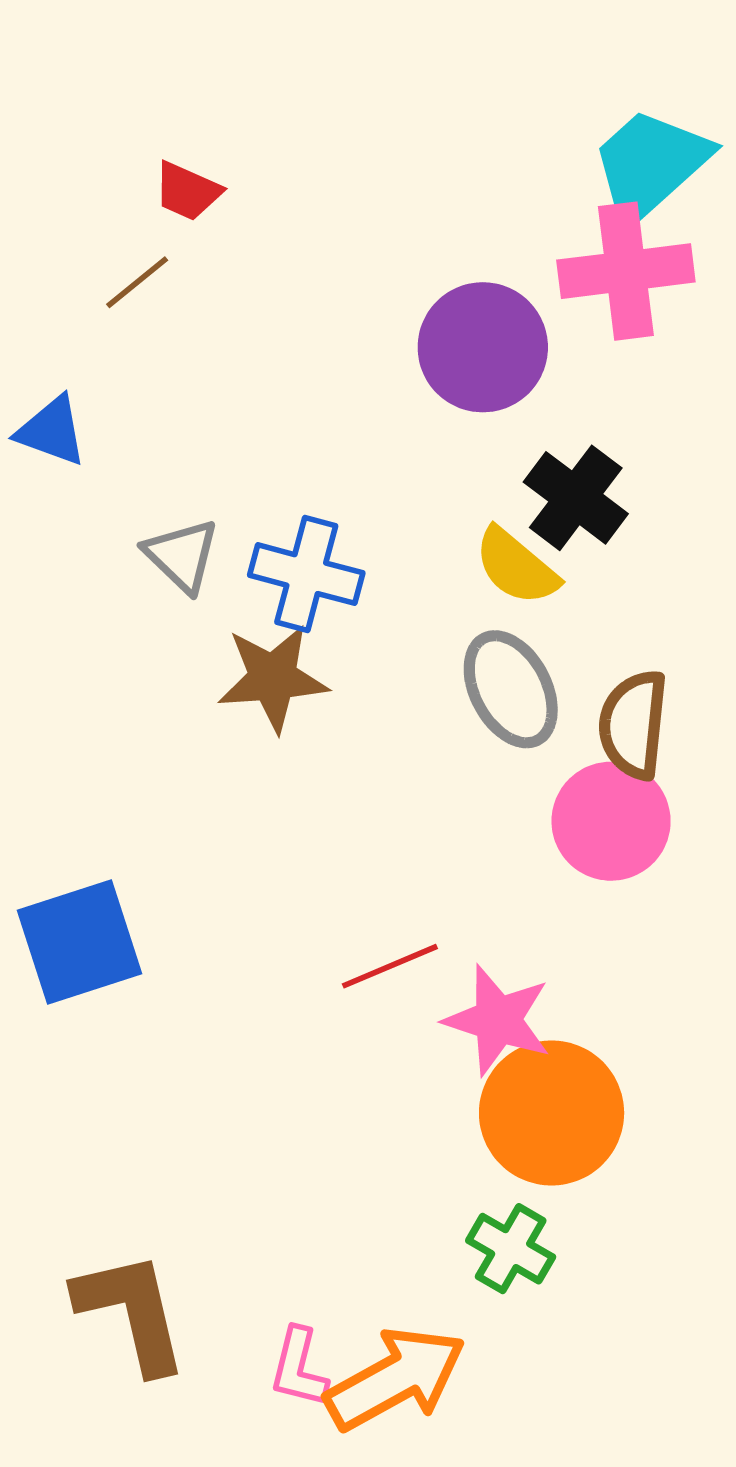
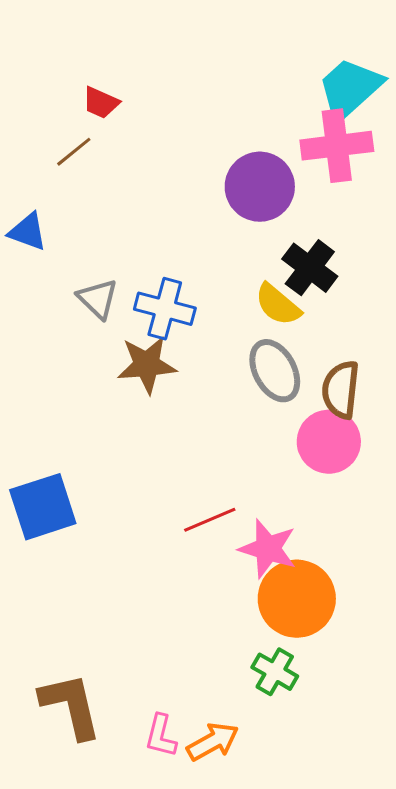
orange arrow: (395, 1379) -> (213, 742), size x0.7

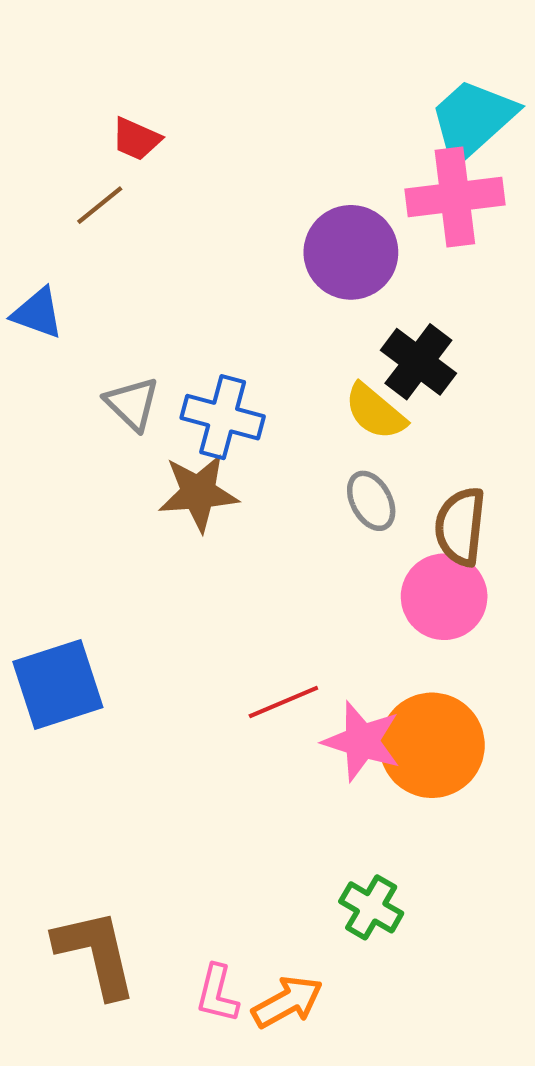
gray ellipse: (275, 371) -> (371, 501), size x0.7
orange circle: (297, 599) -> (432, 745), moved

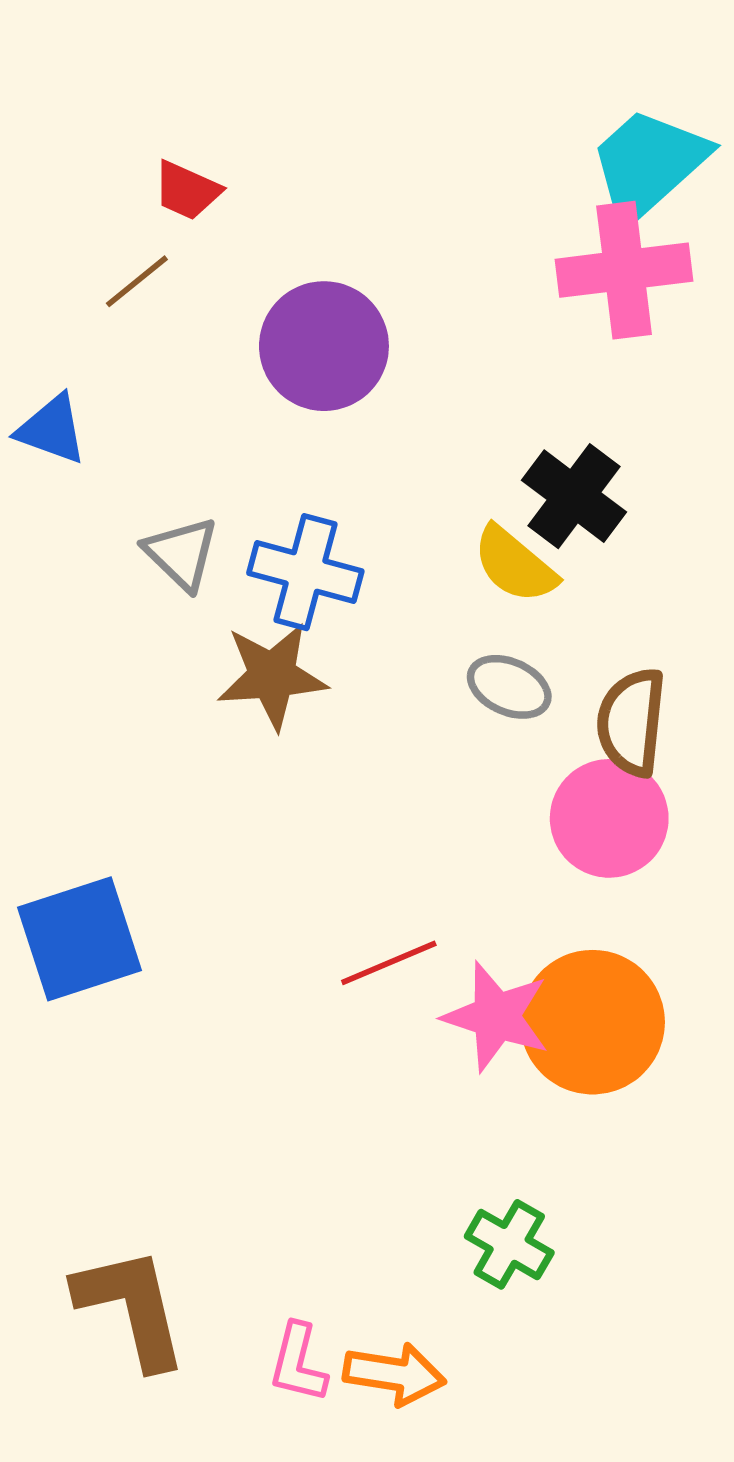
purple circle: (351, 252) -> (324, 346), moved
gray ellipse: (371, 501) -> (509, 687), turned -38
orange arrow: (287, 1002) -> (394, 1374), turned 38

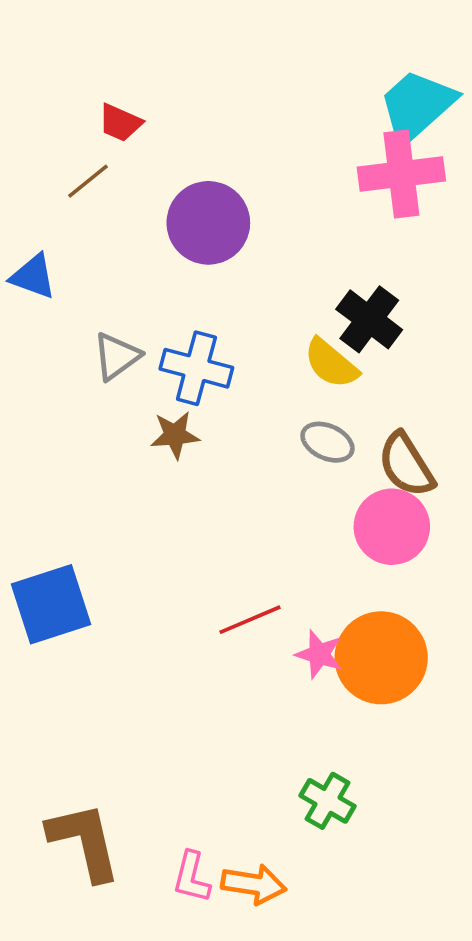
gray triangle: (181, 554) -> (117, 356), turned 40
brown star: (272, 676) -> (175, 435), size x0.7
brown semicircle: (631, 722) -> (406, 465), turned -38
pink star: (496, 1017) -> (319, 654), size x0.7

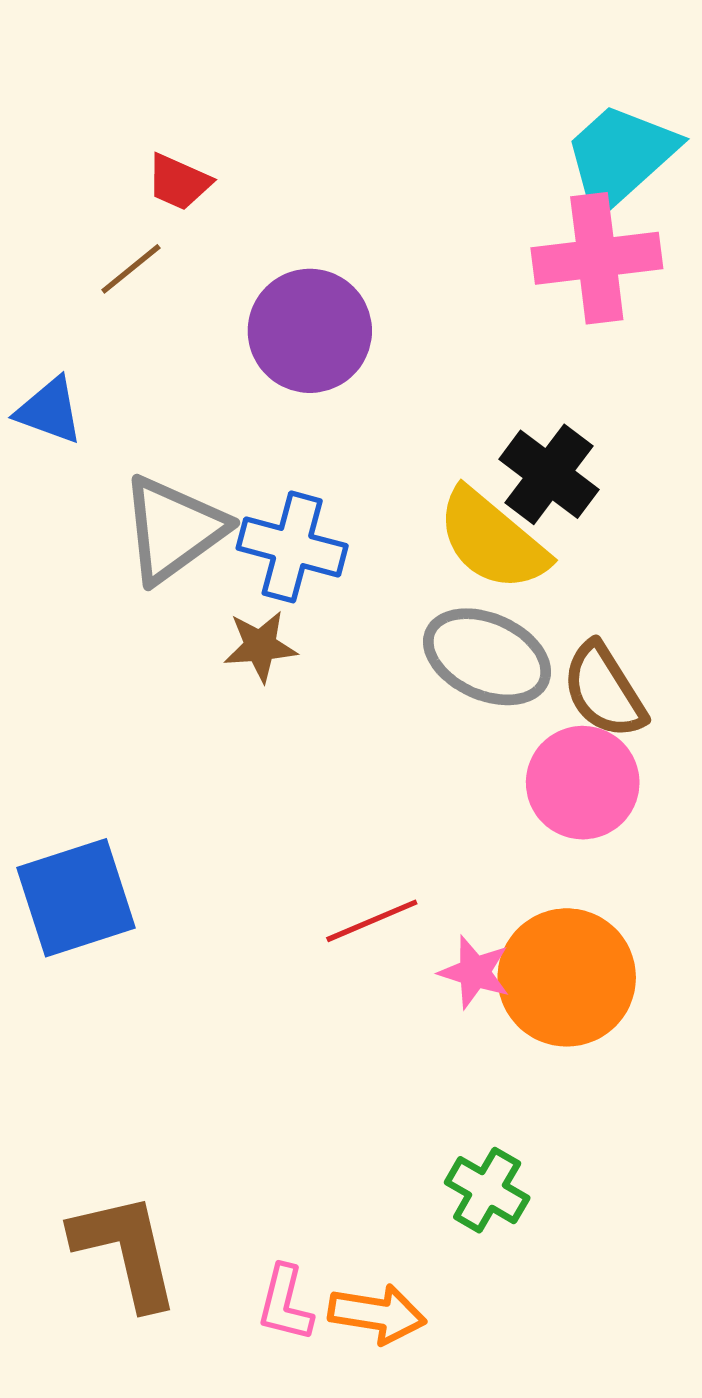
gray triangle: (117, 356) -> (173, 529), size x1.5
yellow semicircle: (331, 363) -> (492, 540), size x1.4
gray ellipse: (327, 442) -> (487, 657), size x1.6

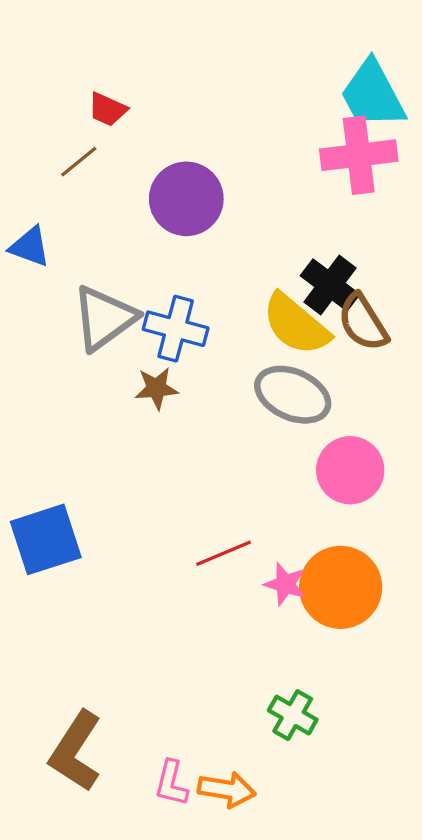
cyan trapezoid: (620, 157) -> (373, 94), turned -76
brown semicircle: (604, 690) -> (363, 322), moved
brown L-shape: (126, 1250) -> (76, 751), turned -134

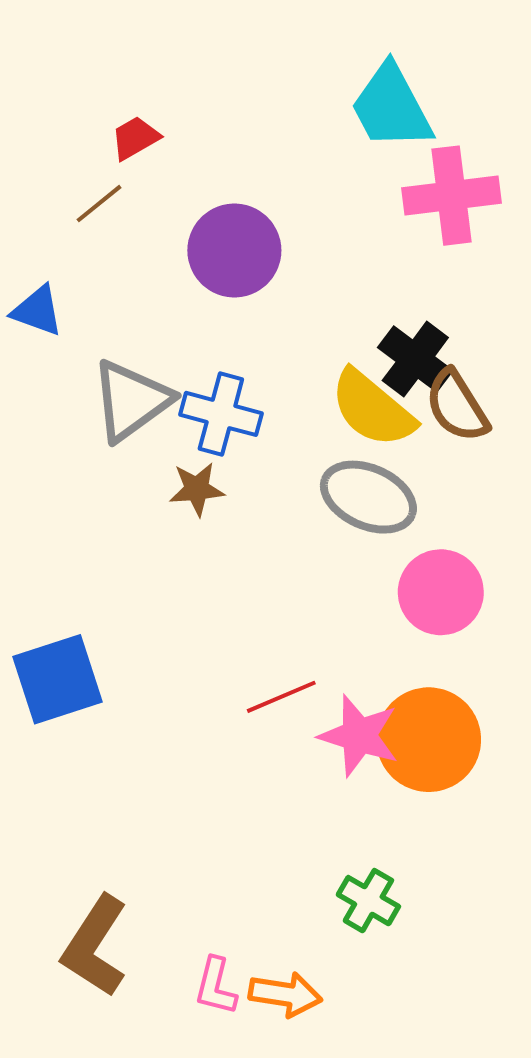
cyan trapezoid: (373, 94) -> (391, 107), moved
red trapezoid: (108, 109) -> (135, 138), turned 126
pink star: (285, 584) -> (359, 736), size x1.5

